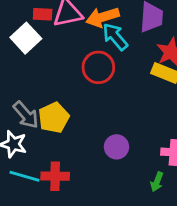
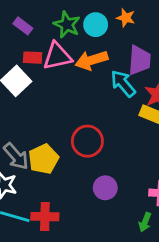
cyan arrow: (115, 37) -> (123, 84), moved
red circle: (98, 67) -> (87, 141), moved

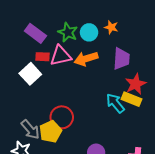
purple rectangle: (23, 26) -> (35, 33), size x1.5
cyan arrow: (123, 84) -> (115, 103), moved
red circle: (87, 141) -> (62, 117), moved

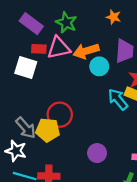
cyan circle: (89, 32) -> (99, 66), moved
white square: (30, 74) -> (26, 67), turned -30
yellow pentagon: (51, 132) -> (48, 130), turned 30

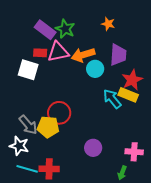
purple rectangle: (31, 24) -> (45, 30), moved

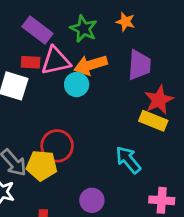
green star: (65, 29) -> (84, 29), moved
cyan circle: (95, 69) -> (77, 85), moved
cyan arrow: (112, 99) -> (128, 160), moved
purple circle: (93, 148) -> (92, 200), moved

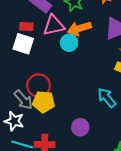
red rectangle: (31, 62) -> (26, 26), moved
red circle: (57, 146) -> (39, 85), moved

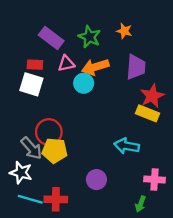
pink triangle: (54, 25) -> (66, 63), size x0.7
cyan arrow: (107, 98) -> (127, 146), turned -40

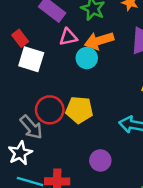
red rectangle: (35, 65) -> (20, 38), moved, turned 49
yellow pentagon: (55, 151) -> (79, 110), moved
white star: (21, 173) -> (20, 153), turned 30

